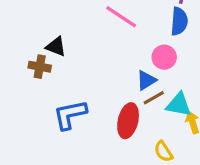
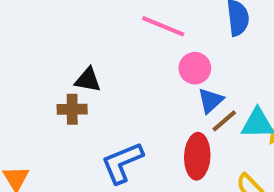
pink circle: (164, 57) -> (195, 68), moved

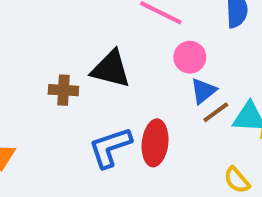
black triangle: (88, 80) -> (111, 69), moved, size x1.5
red ellipse: (197, 156) -> (155, 143), moved

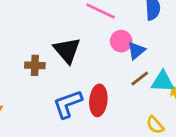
black triangle: (111, 69) -> (67, 50), turned 36
blue triangle: (203, 91) -> (136, 51), moved

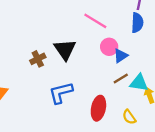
brown cross: (35, 65) -> (38, 59), turned -35
red ellipse: (98, 100) -> (98, 108), moved

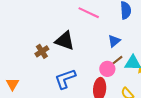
pink circle: (109, 47) -> (107, 69), moved
black triangle: (65, 50) -> (65, 41), turned -30

